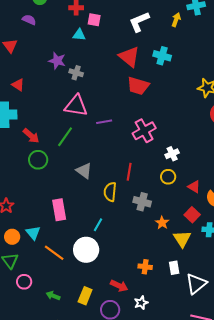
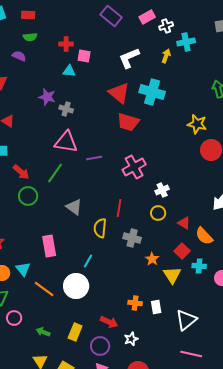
cyan cross: (162, 56) -> (152, 92), size x1.4
white rectangle: (174, 268) -> (156, 307), moved

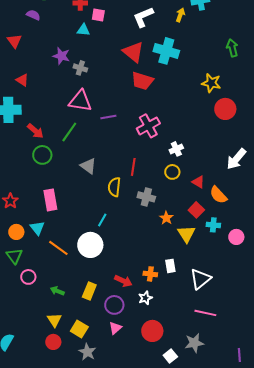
pink rectangle: (49, 246) -> (50, 200), moved
orange cross: (135, 303) -> (150, 274), moved

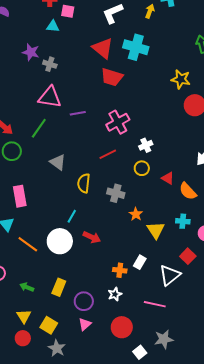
red line: (133, 167) -> (108, 154), moved, turned 54
red square: (196, 210) -> (188, 256), moved
white rectangle: (170, 266) -> (140, 262), turned 40
red arrow: (123, 281) -> (92, 237), moved
pink line: (205, 313) -> (155, 304), moved

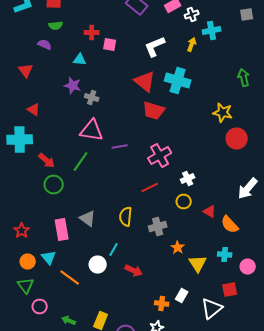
cyan triangle: (53, 26) -> (80, 60), moved
gray triangle: (58, 162) -> (88, 218), moved
gray cross: (116, 193) -> (158, 226), turned -30
white circle: (60, 241) -> (98, 264), moved, size x0.7
red square: (188, 256) -> (230, 290), turned 35

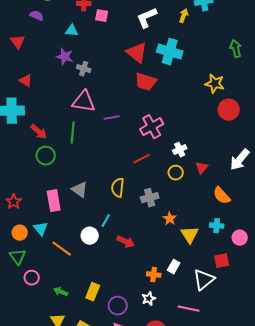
green line: (81, 162) -> (73, 133), turned -30
red triangle: (210, 212) -> (202, 168), moved, turned 40

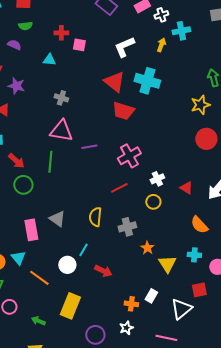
purple star: (65, 57) -> (16, 86), moved
yellow star: (215, 84) -> (200, 105), moved, turned -30
red triangle: (202, 168) -> (186, 188), moved, turned -40
yellow rectangle: (93, 292) -> (70, 306), moved, size x1.4

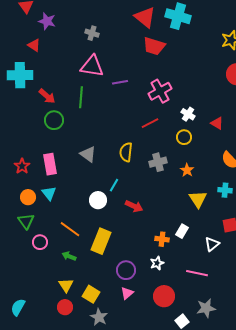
white cross: (157, 179) -> (188, 114), turned -32
pink rectangle: (31, 230) -> (50, 164), moved
orange star: (147, 248) -> (187, 170), moved
orange line: (39, 278) -> (70, 229), moved
white triangle: (181, 309) -> (212, 244), size x0.7

